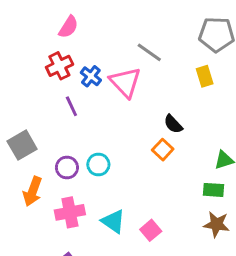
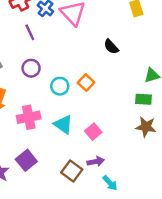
orange square: (163, 150) -> (86, 83), moved
cyan circle: (98, 165) -> (60, 86), moved
purple circle: (67, 167) -> (31, 68), moved

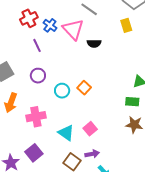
black semicircle: (111, 47) -> (94, 43), moved, turned -48
cyan triangle: (63, 124) -> (66, 133), moved

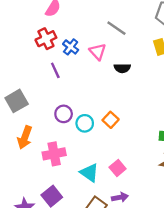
pink triangle: (73, 29) -> (98, 52), size x0.7
purple circle: (38, 76) -> (64, 114), moved

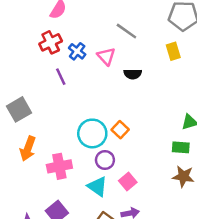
purple circle: (64, 114) -> (105, 160), moved
cyan circle: (85, 123) -> (92, 133), size x1.5

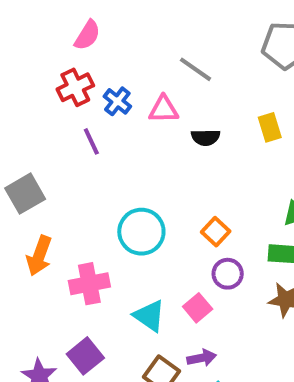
yellow rectangle: (173, 51) -> (270, 127), moved
pink triangle: (106, 56) -> (163, 109), turned -48
orange square: (120, 130) -> (216, 232), moved
purple circle: (105, 160) -> (228, 274), moved

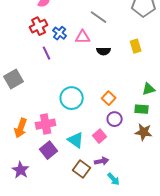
orange arrow: (39, 256) -> (21, 128), moved
purple square: (85, 356) -> (49, 150), moved

